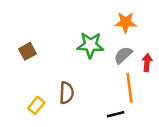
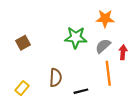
yellow rectangle: (36, 105) -> (22, 88), moved
black line: (116, 114) -> (81, 91), moved

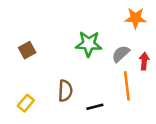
orange star: (105, 19) -> (136, 18), moved

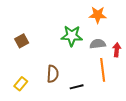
orange star: (136, 18) -> (98, 15), moved
gray semicircle: (121, 54) -> (98, 44), turned 35

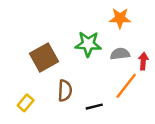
brown square: (22, 41) -> (44, 57), moved, size x1.6
orange line: (103, 70) -> (126, 86), turned 45

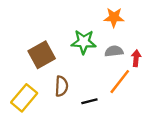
yellow rectangle: (26, 103) -> (24, 98), size x1.6

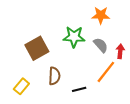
gray semicircle: (114, 51) -> (101, 45), turned 56
yellow rectangle: (24, 98) -> (21, 86), size x0.7

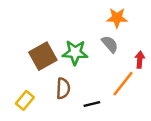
green star: (74, 37) -> (75, 52), moved
gray semicircle: (101, 45) -> (110, 44), moved

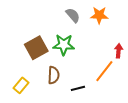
gray semicircle: (110, 44) -> (73, 15), moved

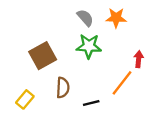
green star: (64, 45) -> (89, 46), moved

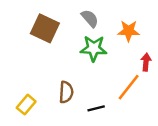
orange star: (116, 18) -> (129, 31), moved
brown square: (43, 56) -> (45, 28), moved, turned -36

